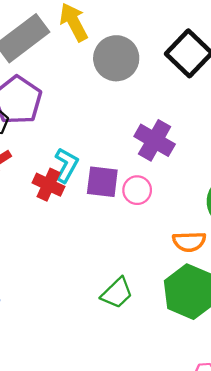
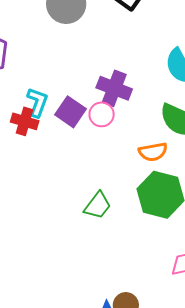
purple cross: (155, 140) -> (114, 88), moved
purple square: (102, 182) -> (70, 112), turned 36

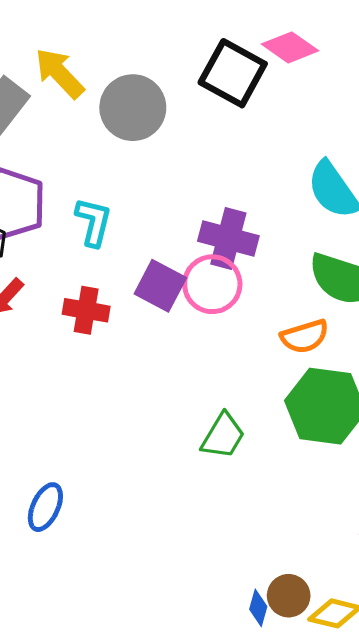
cyan L-shape: (37, 102) -> (93, 222), moved
pink circle: (102, 114) -> (212, 284), size x1.4

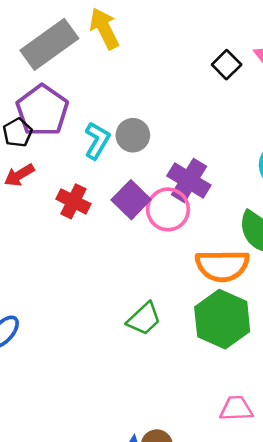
black square: (233, 73) -> (227, 65), size x0.6
gray circle: (133, 108) -> (133, 135), moved, size x0.7
orange semicircle: (305, 336) -> (222, 266), size x1.5

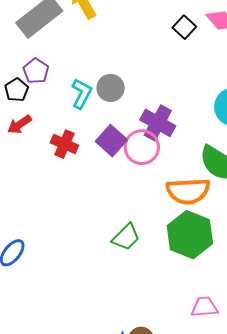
purple pentagon: (42, 110) -> (36, 71), size x0.6

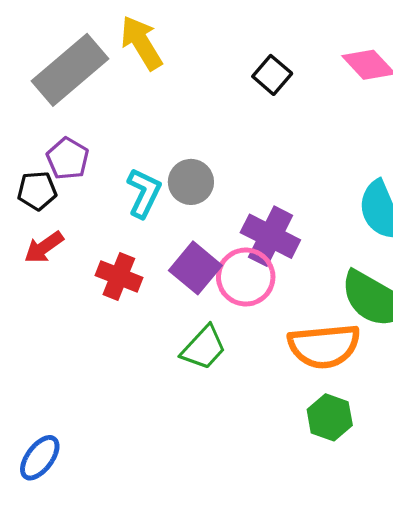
black square: (184, 27) -> (272, 75), moved
black pentagon: (16, 90) -> (37, 191), turned 30
green hexagon: (190, 235) -> (330, 417), size x0.6
green trapezoid: (126, 237) -> (204, 348), moved

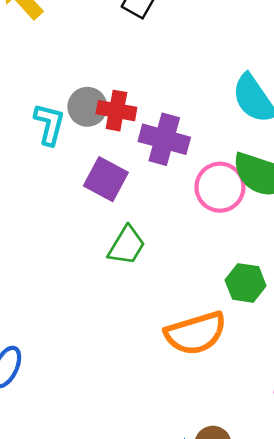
red cross: (119, 276) -> (116, 111), moved
pink circle: (246, 277) -> (220, 187), moved
orange semicircle: (324, 346) -> (196, 333), moved

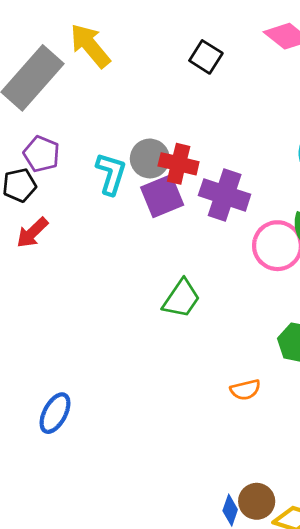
purple square: (106, 179) -> (162, 196), moved, turned 36
orange semicircle: (196, 333) -> (245, 390), size x0.5

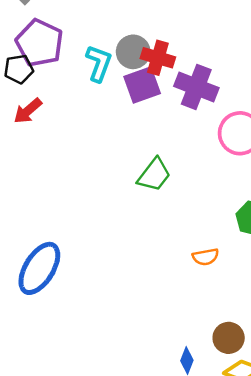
purple pentagon: (42, 154) -> (39, 43), size x1.5
blue ellipse: (55, 413) -> (39, 268), size x1.5
brown circle: (257, 501) -> (229, 338), moved

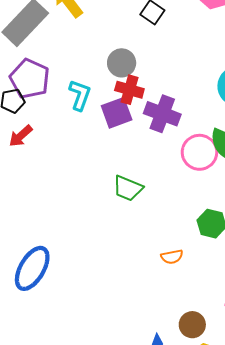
gray circle: (133, 52) -> (122, 63), moved
green trapezoid: (154, 175) -> (128, 188), turned 76

